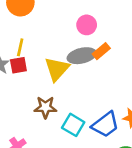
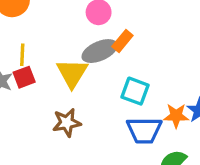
cyan square: (73, 125) -> (135, 91), moved
blue trapezoid: (105, 125) -> (144, 130), turned 48

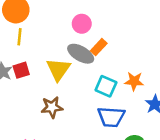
gray ellipse: (100, 51) -> (81, 54), turned 50
yellow line: (22, 55) -> (19, 37), moved
orange star: (176, 116) -> (134, 81), moved

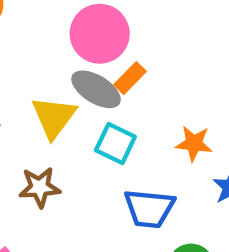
pink circle: (82, 24) -> (100, 34), size x1.6
cyan square: (106, 86) -> (115, 144), moved

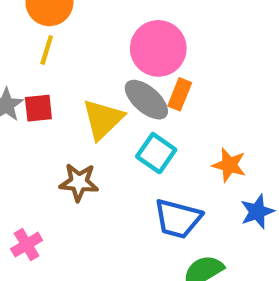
orange rectangle: (130, 78) -> (180, 94), turned -32

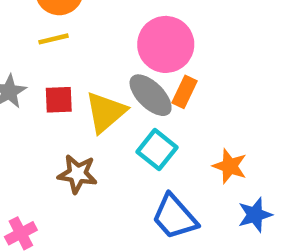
yellow line: (47, 50) -> (53, 39), turned 56
red square: (38, 108) -> (59, 100), moved
blue trapezoid: (178, 219) -> (175, 217), turned 30

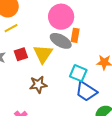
cyan square: (157, 150) -> (78, 73), moved

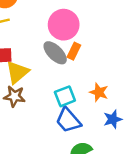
yellow triangle: (43, 54) -> (17, 72), moved
cyan square: (78, 73) -> (65, 96), turned 30

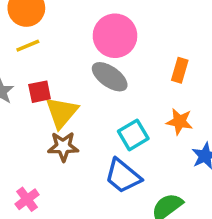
orange rectangle: (74, 51) -> (180, 70), moved
blue trapezoid: (68, 120) -> (123, 176), moved

